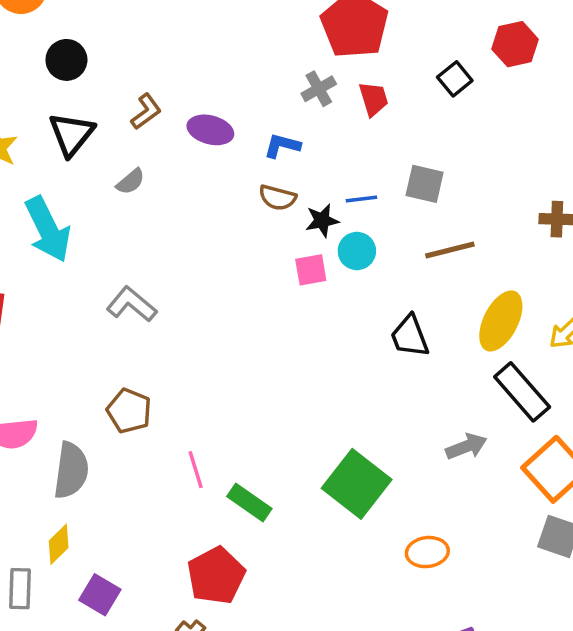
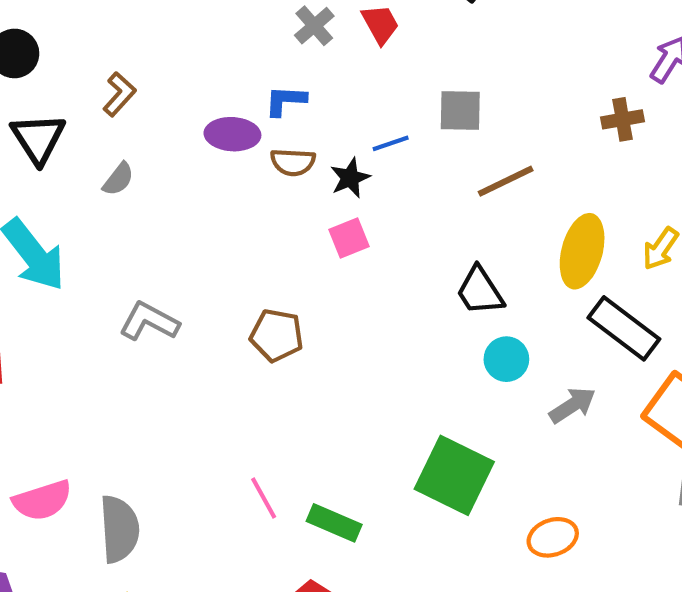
purple ellipse: (210, 130) -> (232, 134), moved
cyan circle: (357, 251) -> (506, 359), moved
brown pentagon: (129, 411) -> (277, 335), moved

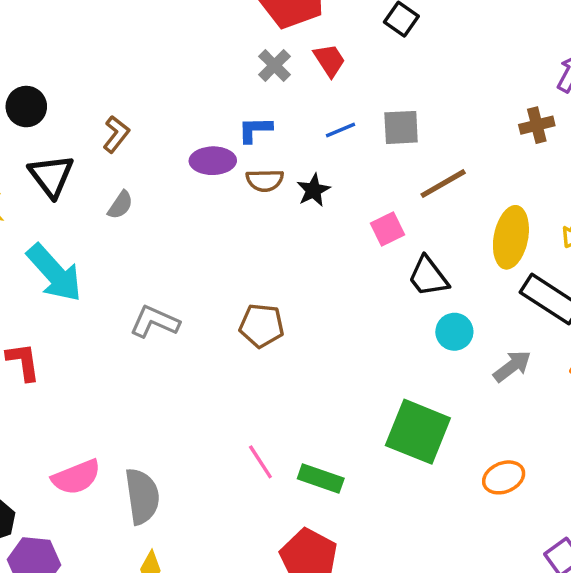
blue line: (391, 143) -> (340, 130), moved
pink square: (349, 238) -> (388, 229), moved

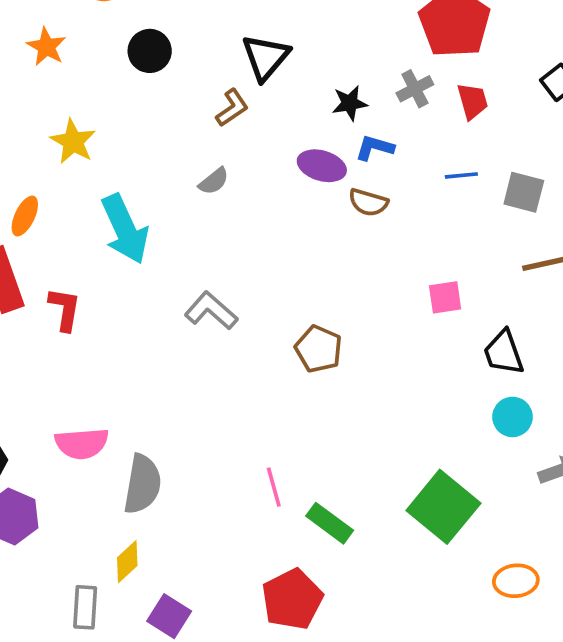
black triangle: (51, 176) -> (266, 57), moved
black star: (313, 190) -> (350, 103), moved
pink square: (388, 229) -> (445, 297), moved

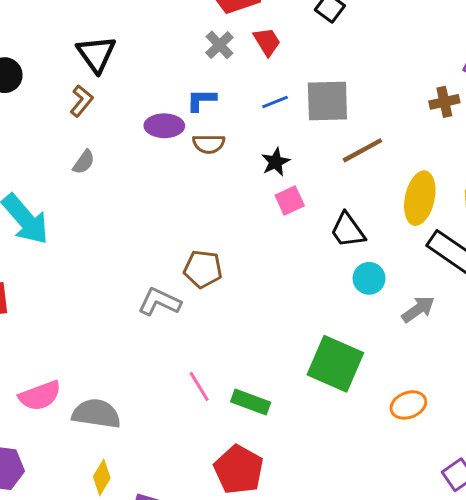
black star: (350, 103) -> (276, 162), moved
gray square: (524, 192) -> (327, 101), size x1.4
gray L-shape: (211, 311) -> (159, 302), moved
gray semicircle: (142, 484) -> (96, 414), turned -75

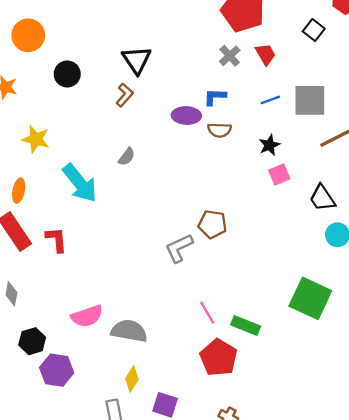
gray semicircle: (84, 162) -> (127, 157), moved
gray L-shape: (159, 302) -> (179, 248), turned -52
red pentagon: (239, 470) -> (219, 358), moved

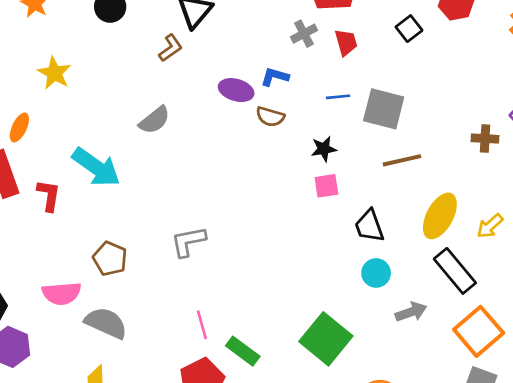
gray semicircle: (127, 157) -> (155, 120), size x1.4
cyan arrow: (80, 183) -> (96, 167), moved, turned -30
brown pentagon: (212, 224) -> (110, 259), moved

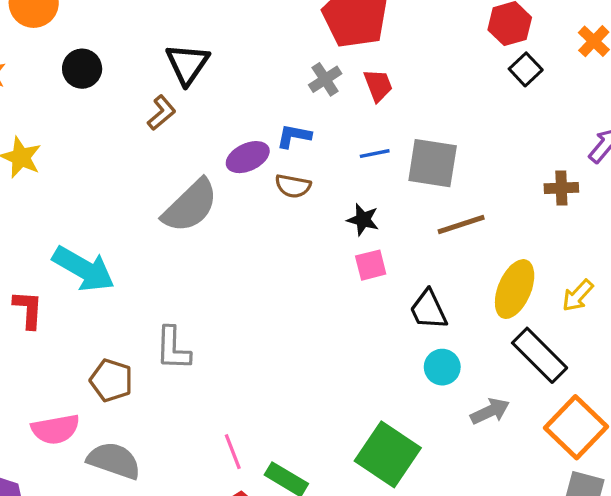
black square: (409, 29) -> (526, 69), moved
purple ellipse: (236, 90) -> (248, 157), turned -36
gray semicircle: (155, 120) -> (190, 206), moved, size x1.5
black star: (324, 149) -> (363, 220), turned 30
gray L-shape: (188, 242) -> (173, 348), moved, turned -72

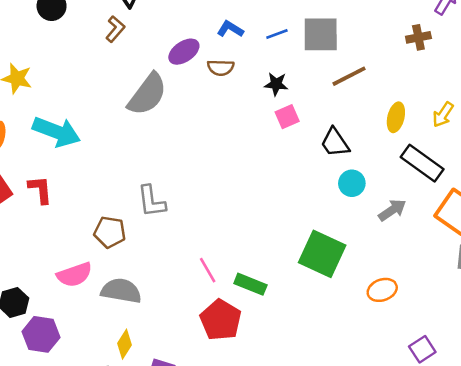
blue L-shape: (294, 136) -> (230, 29), moved, turned 30
cyan arrow: (84, 269) -> (56, 132), moved
yellow ellipse: (515, 289) -> (396, 117), size x0.7

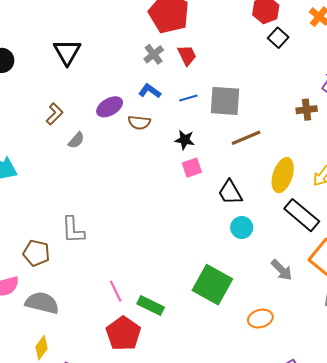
brown L-shape: (115, 29) -> (55, 114), moved
gray semicircle: (147, 94) -> (76, 140), size x0.5
yellow ellipse: (396, 117) -> (283, 175), size x1.4
gray arrow: (392, 210) -> (282, 270), moved, turned 75

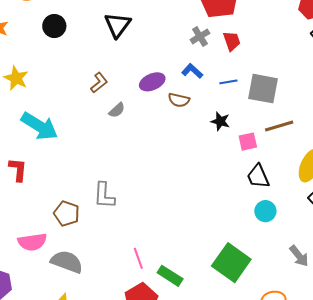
pink square: (192, 168) -> (248, 142), moved

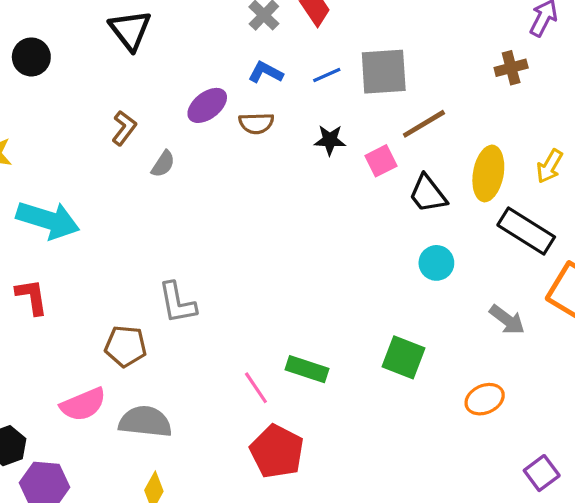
black trapezoid: (258, 176) -> (428, 194), moved
green square: (231, 263) -> (403, 357), size x0.7
green rectangle: (170, 276) -> (307, 369), moved

